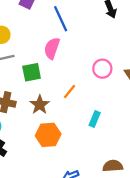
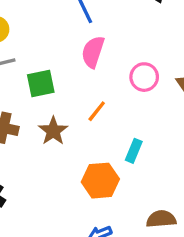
pink semicircle: (52, 48) -> (93, 52), moved
orange hexagon: (48, 135) -> (100, 181), moved

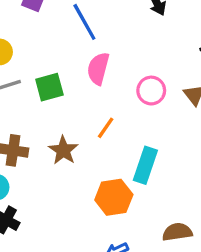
green square: (41, 84) -> (49, 87), moved
cyan rectangle: (134, 151) -> (145, 165), size x1.5

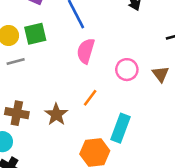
green square: (49, 87) -> (35, 34), moved

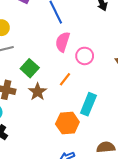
green square: (35, 34) -> (30, 68), moved, turned -36
pink circle: (127, 70) -> (85, 56), moved

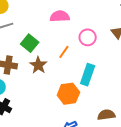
pink semicircle: (63, 42) -> (60, 16), turned 72
pink circle: (85, 56) -> (88, 37), moved

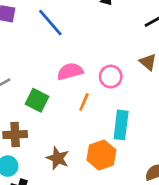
pink semicircle: (60, 16) -> (70, 71), moved
brown star: (38, 65) -> (58, 158), moved

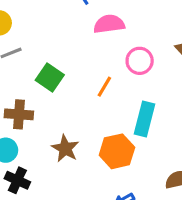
pink semicircle: (70, 71) -> (109, 24), moved

